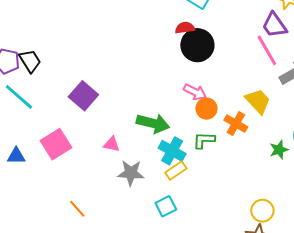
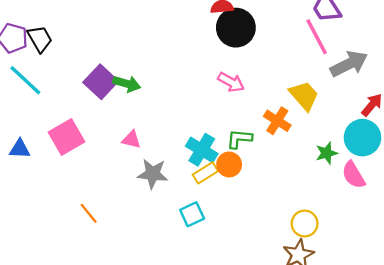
orange circle: (206, 109) -> (229, 165), moved
green arrow: (153, 123) -> (127, 84), moved, size x0.7

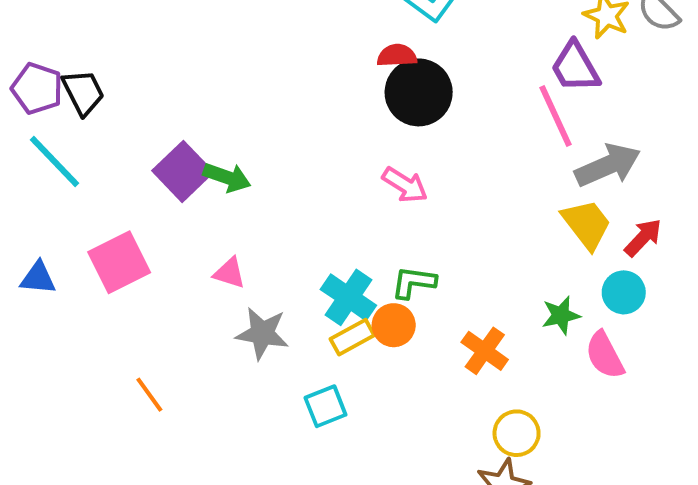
yellow trapezoid: (304, 96) -> (587, 224), moved
orange cross: (277, 121) -> (485, 351), moved
cyan circle: (362, 138) -> (624, 292), size x0.7

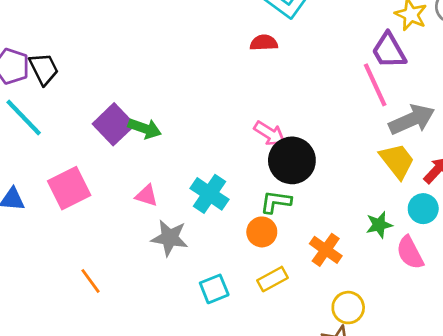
black circle: (419, 92) -> (292, 160), moved
cyan cross: (348, 297) -> (210, 194), moved
yellow rectangle: (352, 337) -> (273, 279), moved

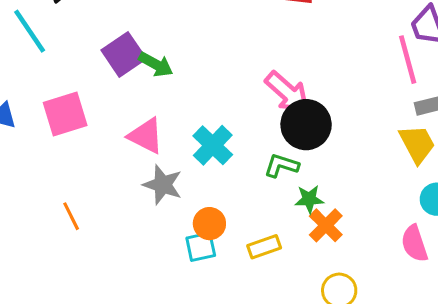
pink arrow: (270, 133) -> (287, 92), size x1.4
pink triangle: (147, 196) -> (146, 136), size x1.5
green star: (379, 225) -> (309, 199), moved
orange circle: (262, 232) -> (209, 224), moved

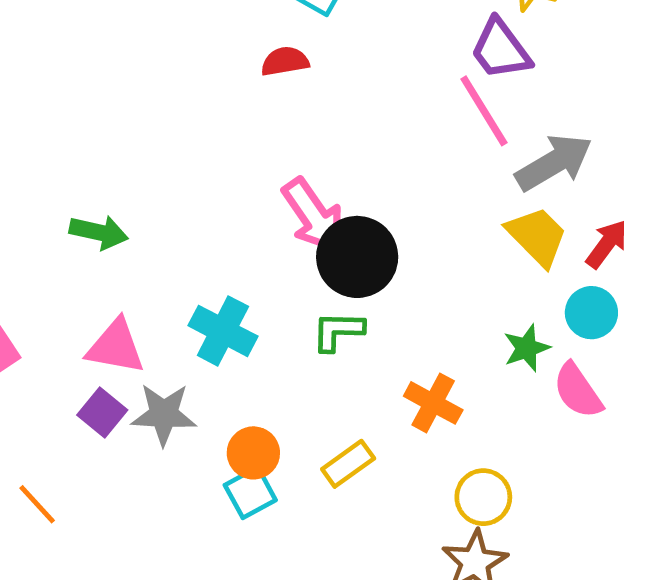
purple square: (124, 54) -> (102, 412), moved, size x0.7
pink arrow: (287, 92) -> (313, 215), turned 30
green star: (309, 199) -> (527, 348), moved

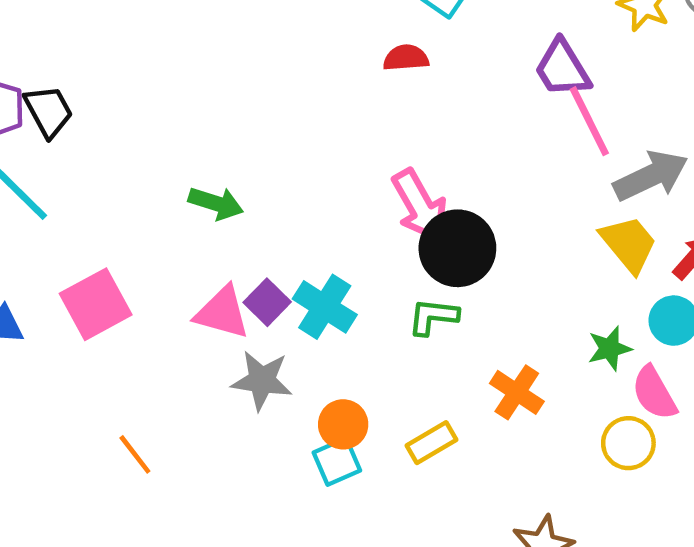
purple trapezoid: (500, 49) -> (562, 68), moved
purple square: (102, 412) -> (267, 302), moved
yellow circle: (483, 497) -> (628, 443), moved

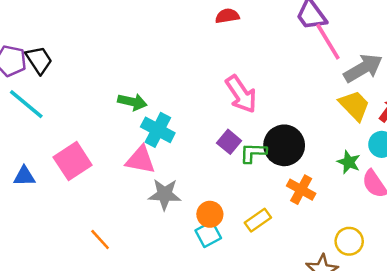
black circle: (457, 248) -> (284, 145), moved
purple square: (267, 302) -> (229, 142), moved
cyan cross: (325, 307) -> (158, 130), moved
green star: (610, 348) -> (349, 162), turned -30
yellow circle: (628, 443) -> (349, 241), moved

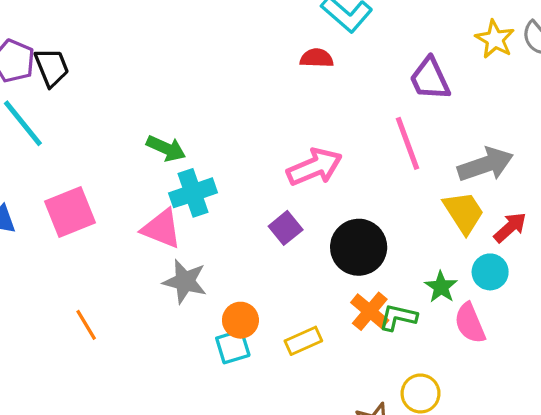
pink line: (328, 42) -> (407, 143), moved
pink arrow: (241, 94) -> (315, 167), turned -90
cyan cross: (158, 130) -> (193, 193), turned 32
green L-shape: (253, 153) -> (398, 317), moved

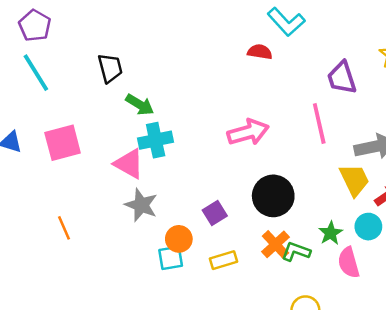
black trapezoid: (52, 67) -> (110, 68), moved
purple square: (286, 228) -> (215, 213), moved

